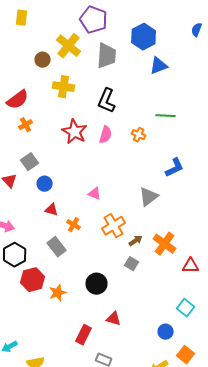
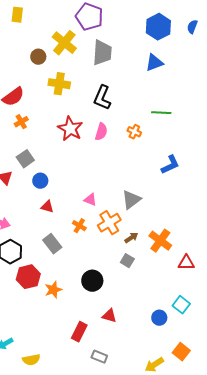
blue hexagon: (144, 37) -> (158, 27), moved
pink triangle: (95, 194) -> (90, 200), moved
gray triangle: (149, 197) -> (131, 200), moved
orange cross: (74, 225) -> (79, 226), moved
blue circle: (166, 332) -> (159, 318), moved

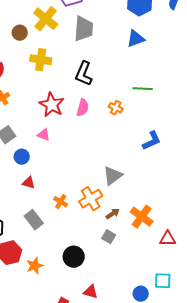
pink triangle: (90, 200) -> (44, 135), moved
cyan square: (181, 305) -> (163, 281), turned -36

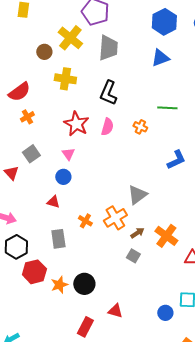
pink triangle: (44, 135) -> (68, 154), turned 32
blue circle: (22, 157) -> (63, 177), moved
gray rectangle: (34, 220) -> (58, 239), turned 30
black circle: (74, 257) -> (84, 284), moved

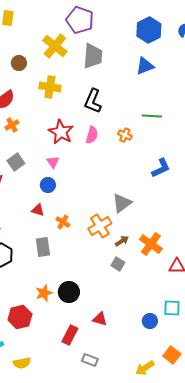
brown circle: (44, 52) -> (19, 63), moved
orange cross: (85, 221) -> (63, 222), moved
red hexagon: (34, 272) -> (20, 317), moved

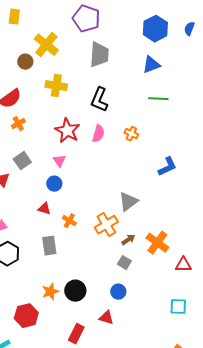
yellow cross: (55, 46) -> (46, 45), moved
green line: (152, 116) -> (158, 99), moved
blue circle: (150, 321) -> (118, 292), moved

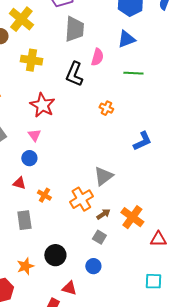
pink semicircle: (98, 134) -> (97, 57), moved
black circle: (75, 291) -> (55, 255), moved
red triangle: (106, 318) -> (69, 288), moved

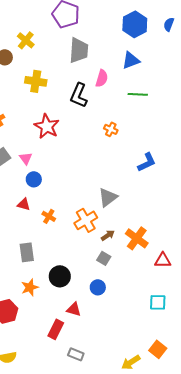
yellow cross: (21, 19) -> (26, 40), size x0.7
pink triangle: (34, 135) -> (26, 158), moved
gray rectangle: (24, 220) -> (27, 252), moved

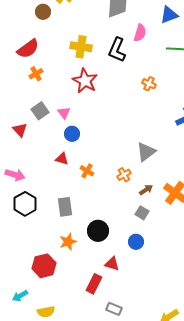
yellow cross: (36, 81) -> (81, 47), moved
orange cross: (86, 220) -> (124, 175), size x0.6

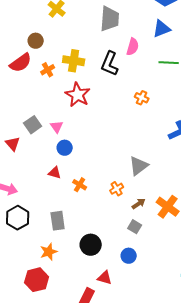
brown circle: (43, 12) -> (36, 41), moved
orange cross: (36, 74) -> (48, 70), moved
orange star: (68, 242) -> (49, 252), moved

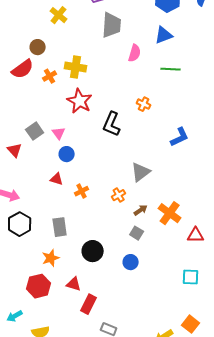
black L-shape: (110, 64) -> (112, 124), moved
orange cross: (80, 185) -> (82, 191), turned 32
red triangle: (105, 278) -> (74, 284), moved

